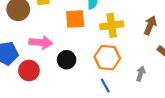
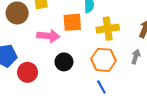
pink arrow: (41, 43) -> (48, 36), moved
gray arrow: (141, 74) -> (136, 57), moved

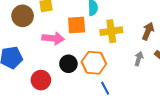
orange hexagon: (104, 60) -> (94, 63), moved
red circle: (28, 72) -> (41, 80), moved

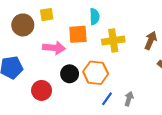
gray arrow: (139, 59) -> (129, 99), moved
blue line: (105, 88) -> (107, 99), turned 64

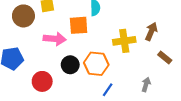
yellow cross: (113, 41) -> (124, 41), moved
gray arrow: (129, 99) -> (146, 85), moved

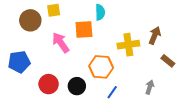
pink arrow: (55, 39) -> (61, 43), turned -130
black circle: (70, 65) -> (77, 86), moved

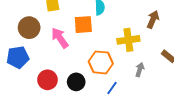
brown circle: (30, 20) -> (29, 28), moved
brown arrow: (155, 36) -> (153, 19), moved
gray arrow: (150, 87) -> (140, 70), moved

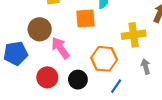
brown circle: (29, 28) -> (40, 29), moved
pink arrow: (60, 38) -> (60, 48), moved
gray arrow: (140, 70) -> (146, 66), turned -32

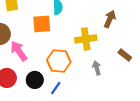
blue line: (116, 86) -> (56, 88), moved

